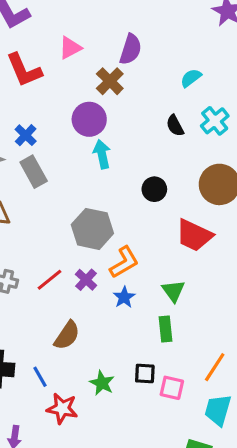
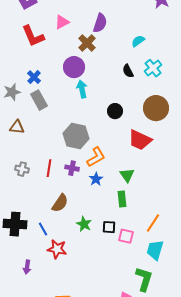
red line: (49, 280) -> (49, 168), turned -42
purple cross: (86, 280) -> (72, 168), turned -32
green star: (102, 383) -> (84, 224), moved

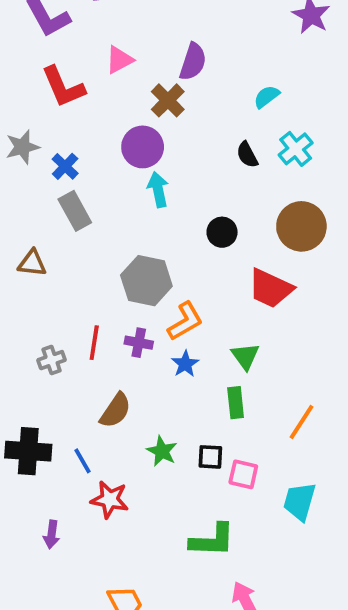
gray star: (12, 92) -> (22, 147), moved
gray cross: (22, 169) -> (52, 360), moved, turned -32
orange line: (153, 223) -> (301, 422), moved
green L-shape: (144, 279) -> (212, 540), moved, turned 75

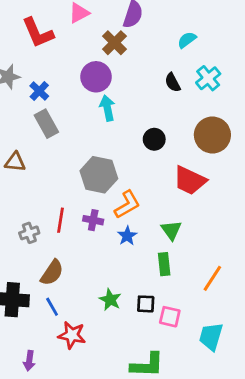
brown semicircle: (115, 410) -> (52, 273), moved

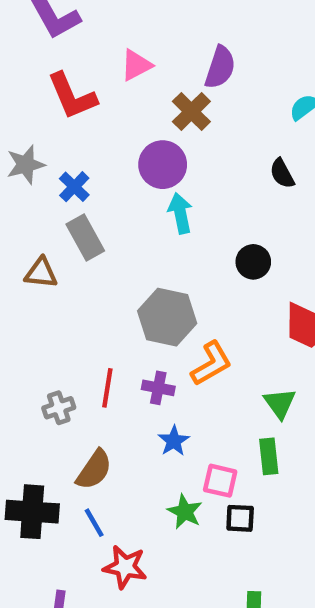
brown triangle: (15, 162) -> (41, 273), moved
blue star: (127, 236) -> (174, 441), moved
pink square: (170, 317) -> (220, 481), moved

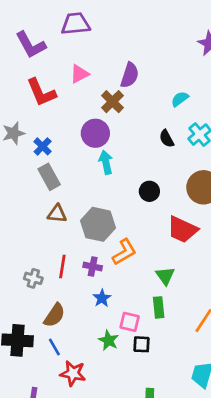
brown triangle: (41, 273) -> (57, 214), moved
gray cross: (59, 408) -> (33, 278), turned 36

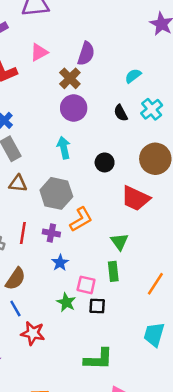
purple circle: (95, 133) -> (74, 108), moved
cyan arrow: (106, 162) -> (64, 148), moved

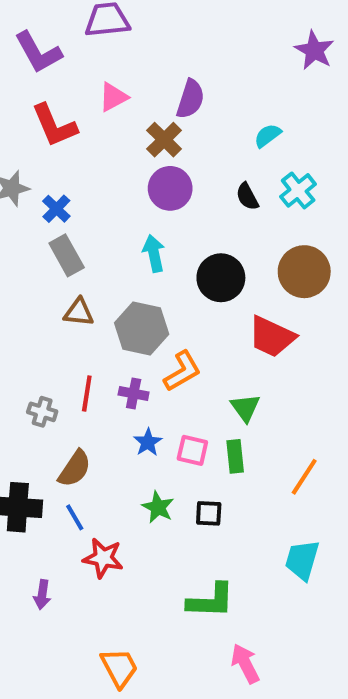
black circle: (105, 162) -> (221, 278), size x1.5
pink square: (86, 285) -> (192, 450), moved

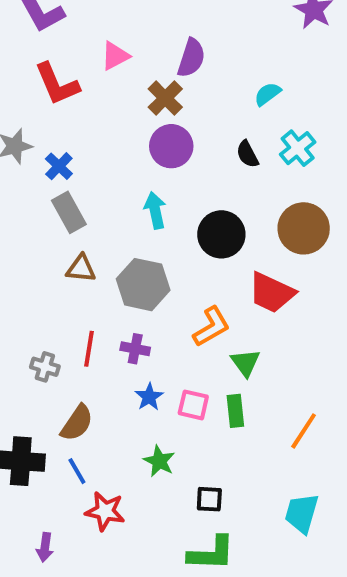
orange L-shape: (182, 371) -> (211, 327), moved
black square: (209, 513) -> (209, 499), moved

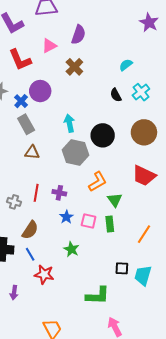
purple semicircle: (191, 58) -> (78, 35), moved
purple circle: (171, 146) -> (40, 91), moved
gray hexagon: (143, 285) -> (75, 153), moved
red trapezoid: (272, 293) -> (144, 176), moved
black square: (209, 499) -> (122, 268), moved

